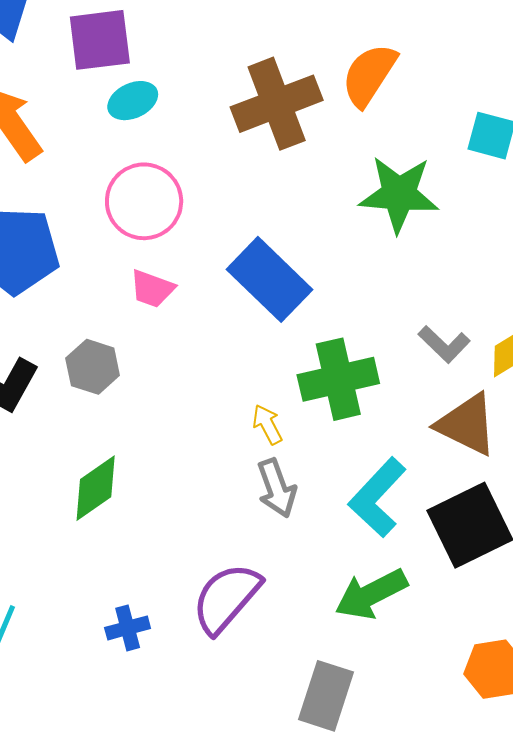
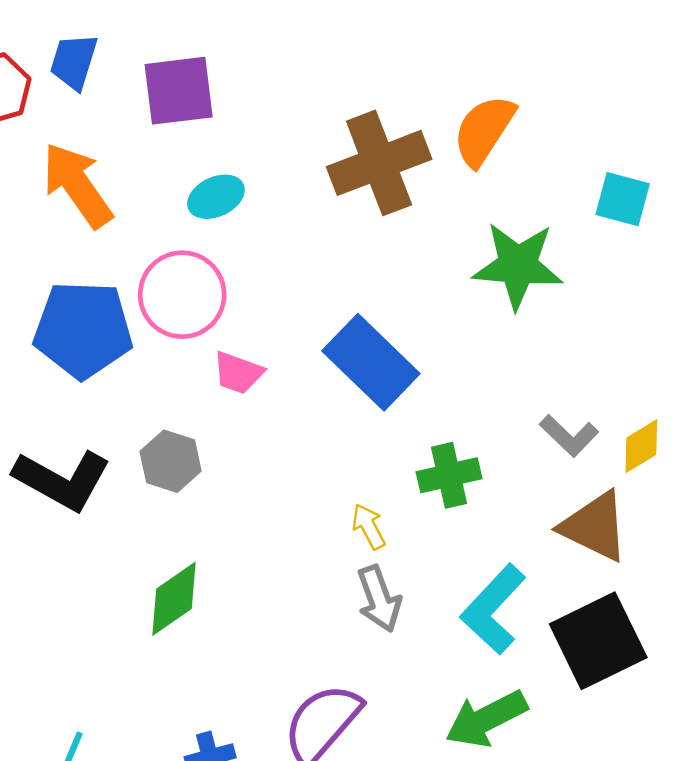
cyan ellipse: (133, 101) -> (216, 197), moved
pink circle: (144, 201) -> (182, 295), moved
green cross: (338, 379) -> (449, 475), size x0.7

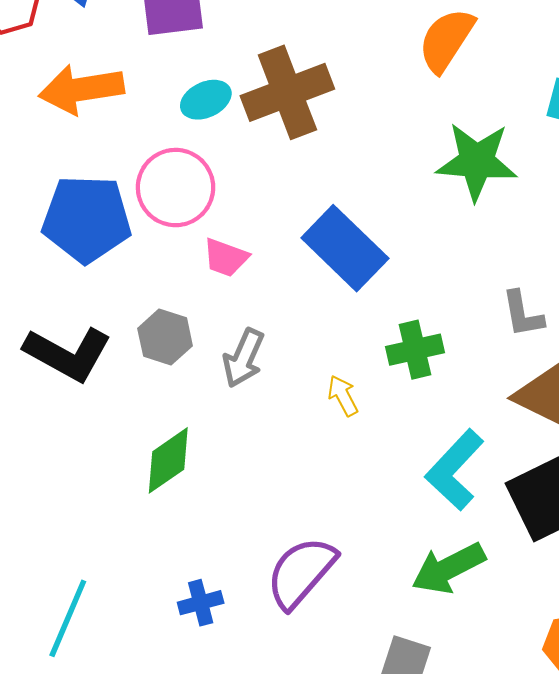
brown cross: (379, 163) -> (287, 92), moved
orange arrow: (77, 185) -> (81, 89), turned -64
gray L-shape: (569, 436) -> (523, 314), turned 36
gray arrow: (379, 599) -> (243, 358), moved, turned 44

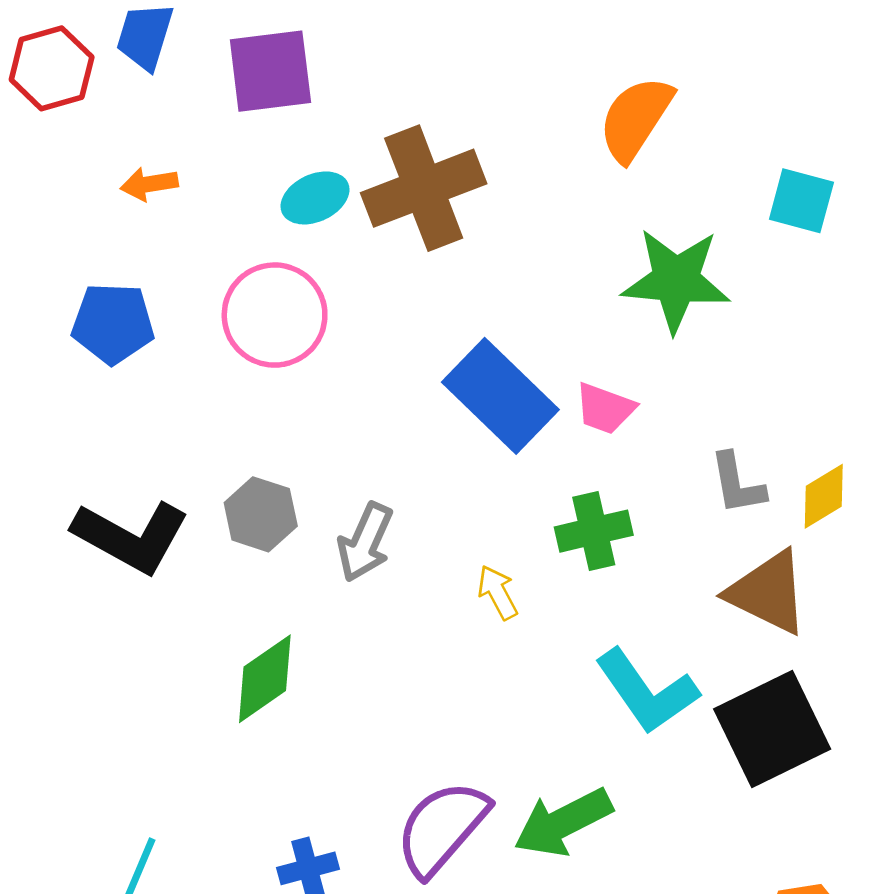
orange arrow: (81, 89) -> (149, 184), size x0.5
blue pentagon: (87, 219) -> (113, 323), moved, size x0.7
pink trapezoid: (226, 258) -> (605, 408), moved
cyan L-shape: (455, 470) -> (647, 691), turned -78
green arrow: (448, 568) -> (563, 822), moved

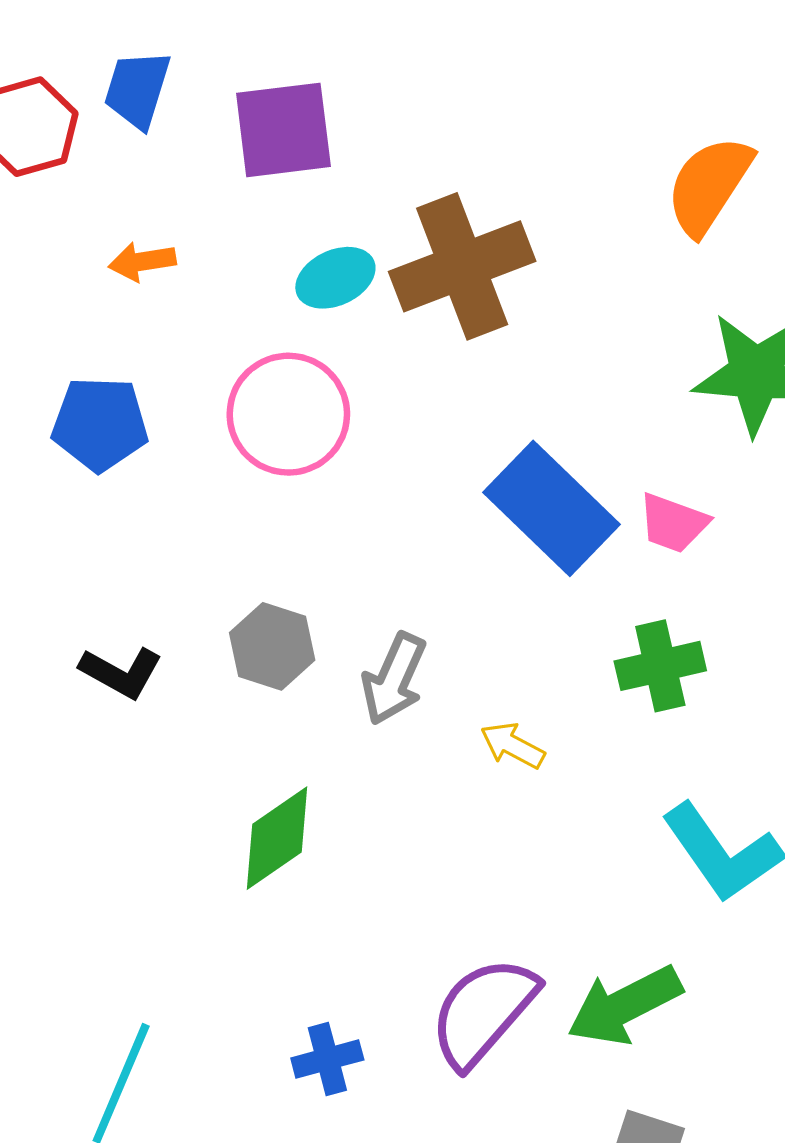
black L-shape: (131, 537) -> (121, 672), size x0.6
yellow arrow: (498, 592) -> (512, 746), moved, turned -34

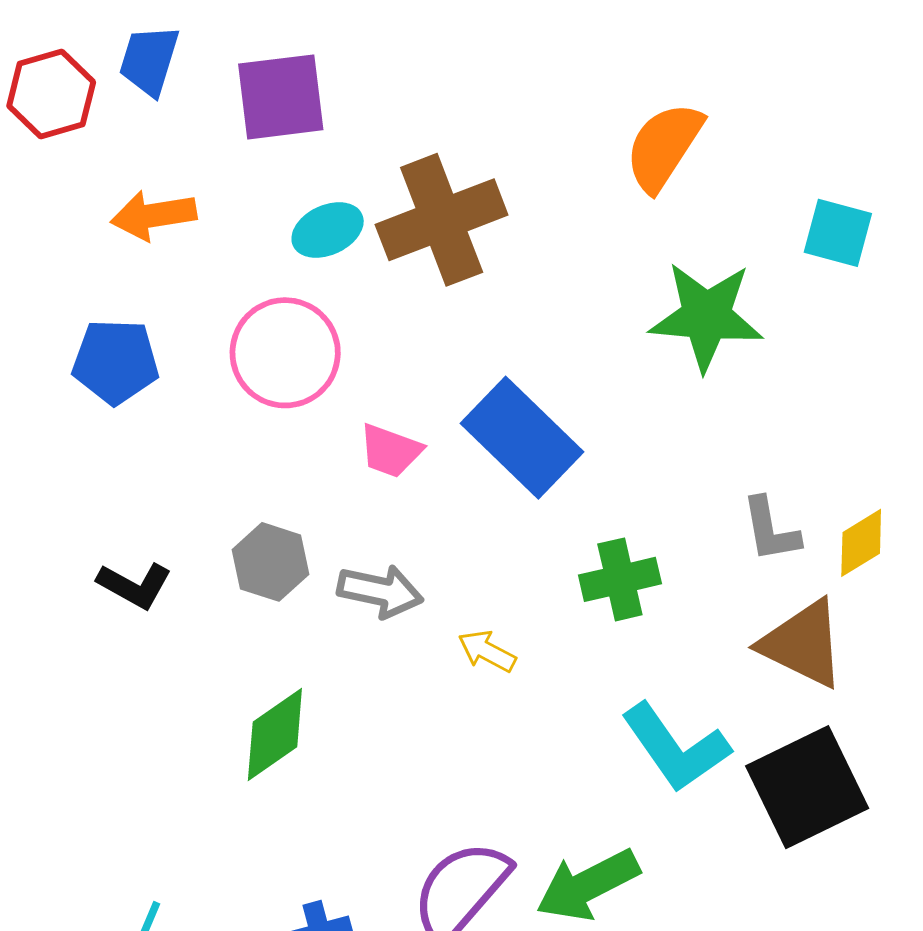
orange arrow: (142, 261) -> (154, 215), size x1.4
pink trapezoid: (673, 523) -> (390, 451), moved
gray arrow: (394, 679) -> (380, 591), turned -102

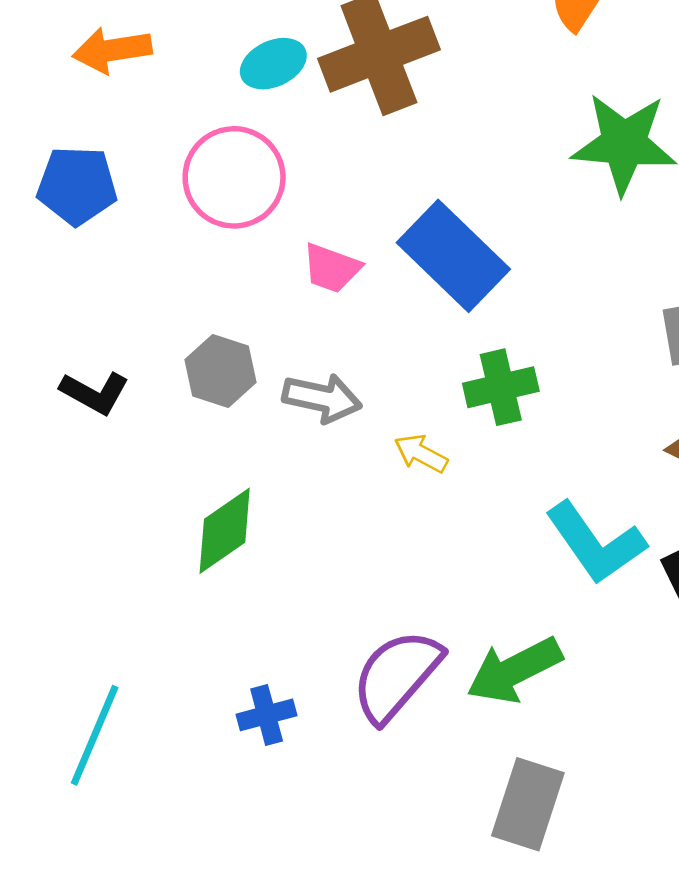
green cross: (620, 579) -> (501, 387), moved

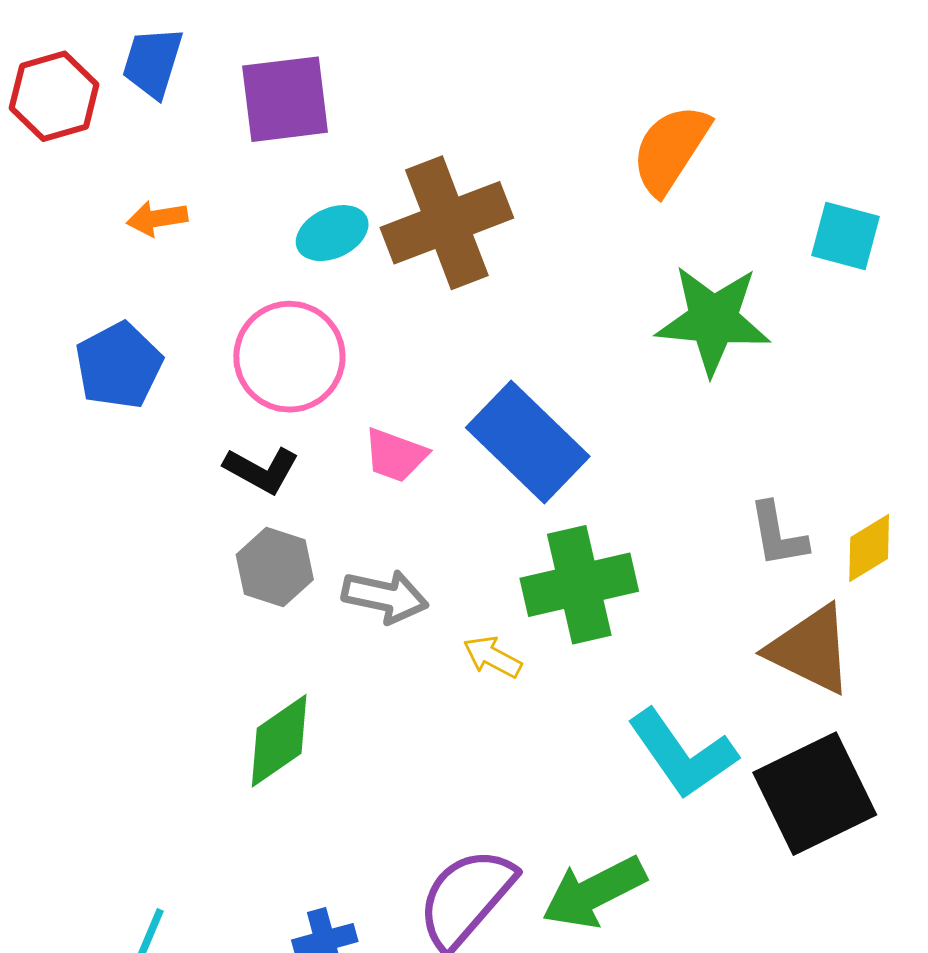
orange arrow: (112, 50) -> (157, 218), size x0.7
blue pentagon: (77, 185) -> (119, 365), turned -30
green cross: (501, 387) -> (579, 585), size x1.4
black L-shape: (95, 393) -> (261, 470), moved

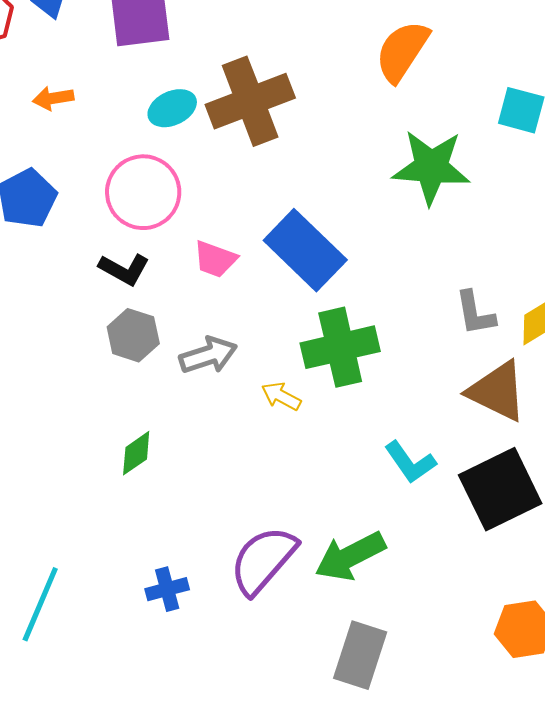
gray arrow: (385, 596) -> (208, 355), turned -30
green diamond: (279, 741) -> (136, 453), size x0.7
cyan L-shape: (682, 754) -> (410, 462), size x0.7

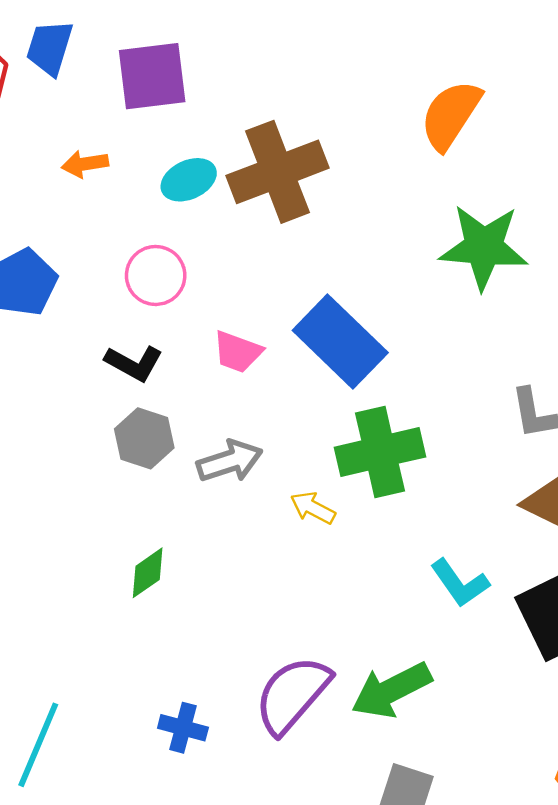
orange arrow: (53, 98) -> (85, 164), moved
pink circle: (143, 192) -> (156, 275), size x0.7
blue cross: (167, 589) -> (183, 728), turned 30

